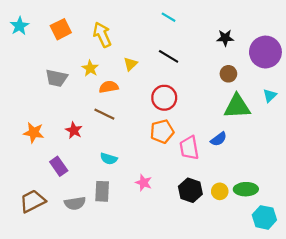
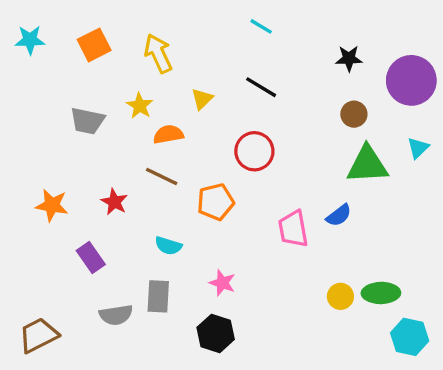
cyan star: (19, 26) -> (30, 40), turned 30
orange pentagon: (162, 131) -> (216, 202), moved
black hexagon: (190, 190) -> (216, 333), moved
brown trapezoid: (33, 201) -> (38, 335), moved

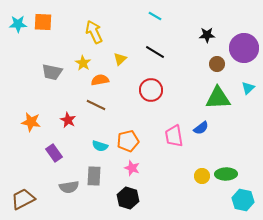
orange square: (94, 45) -> (43, 22), moved, turned 30
brown circle: (354, 114) -> (217, 64), moved
orange pentagon: (216, 202) -> (128, 141), moved

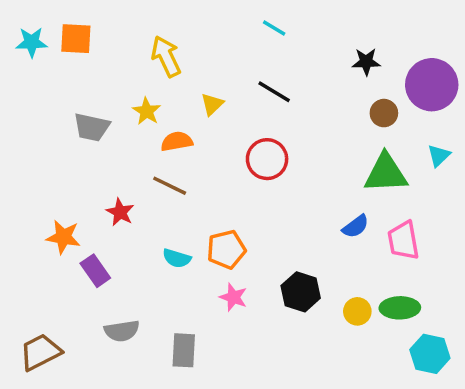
orange star: (31, 122) -> (63, 237), moved
pink trapezoid: (174, 136) -> (403, 241), moved
gray rectangle: (94, 176) -> (184, 350), moved
black hexagon: (128, 198) -> (301, 292), moved

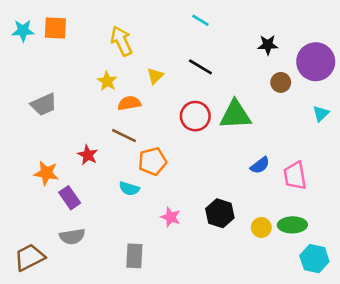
gray trapezoid: (92, 127) -> (44, 104), moved, turned -36
green triangle: (386, 173) -> (235, 115), moved
orange pentagon: (226, 249) -> (153, 161), moved
gray semicircle: (122, 331) -> (72, 237), moved

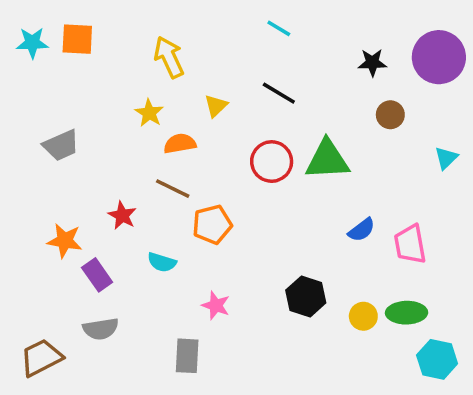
purple circle: (316, 62) -> (439, 57), moved
cyan semicircle: (129, 189) -> (162, 262), moved
pink star: (171, 217) -> (216, 305), moved

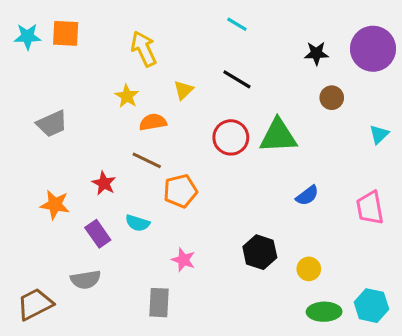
pink trapezoid: (410, 244) -> (370, 208), moved
purple rectangle: (97, 275) -> (98, 234), moved
green ellipse: (407, 313) -> (324, 312), moved

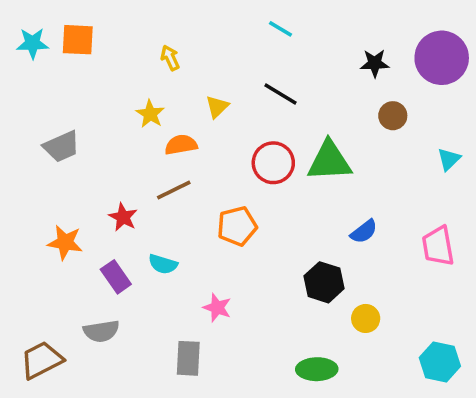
yellow arrow: (144, 49) -> (170, 58), size x0.6
brown line: (147, 160) -> (174, 190), turned -52
orange pentagon: (180, 191) -> (237, 226), moved
black hexagon: (260, 252) -> (324, 282), moved
green ellipse: (324, 312) -> (317, 369), moved

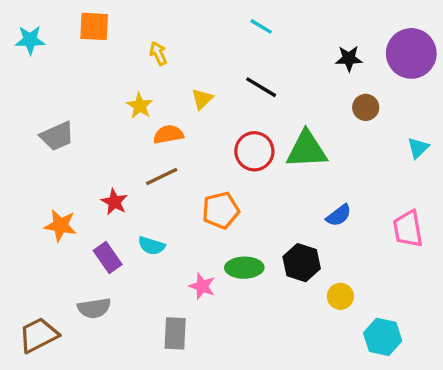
orange square: (78, 40) -> (94, 26), moved
cyan hexagon: (440, 362) -> (383, 337), moved
green ellipse: (317, 369) -> (244, 268), moved

